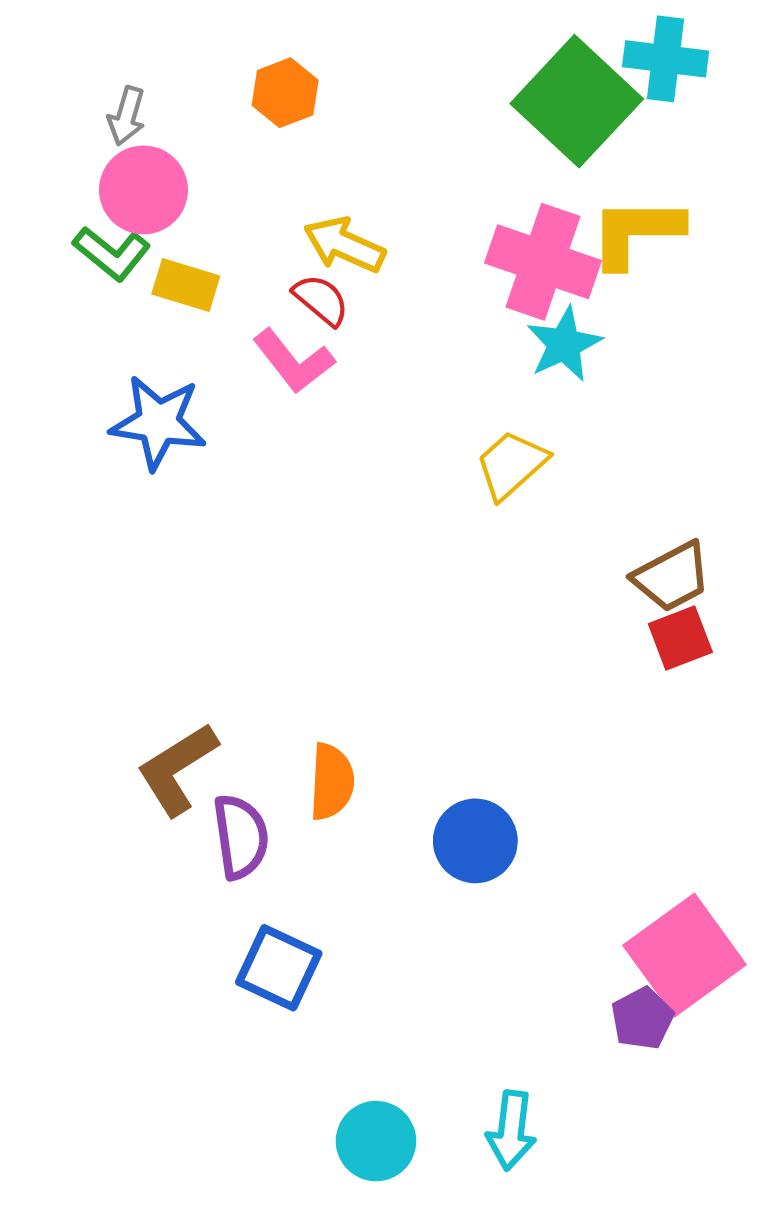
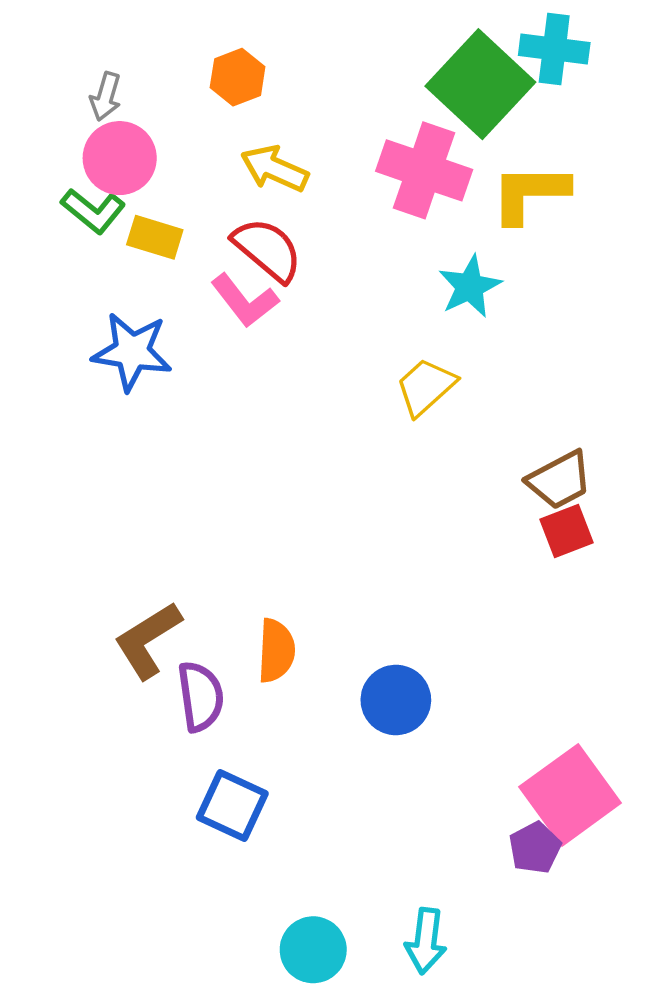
yellow arrow: (344, 245) -> (274, 169), moved
pink cross: (543, 262) -> (424, 170), moved
red semicircle: (321, 300) -> (267, 250), size x1.5

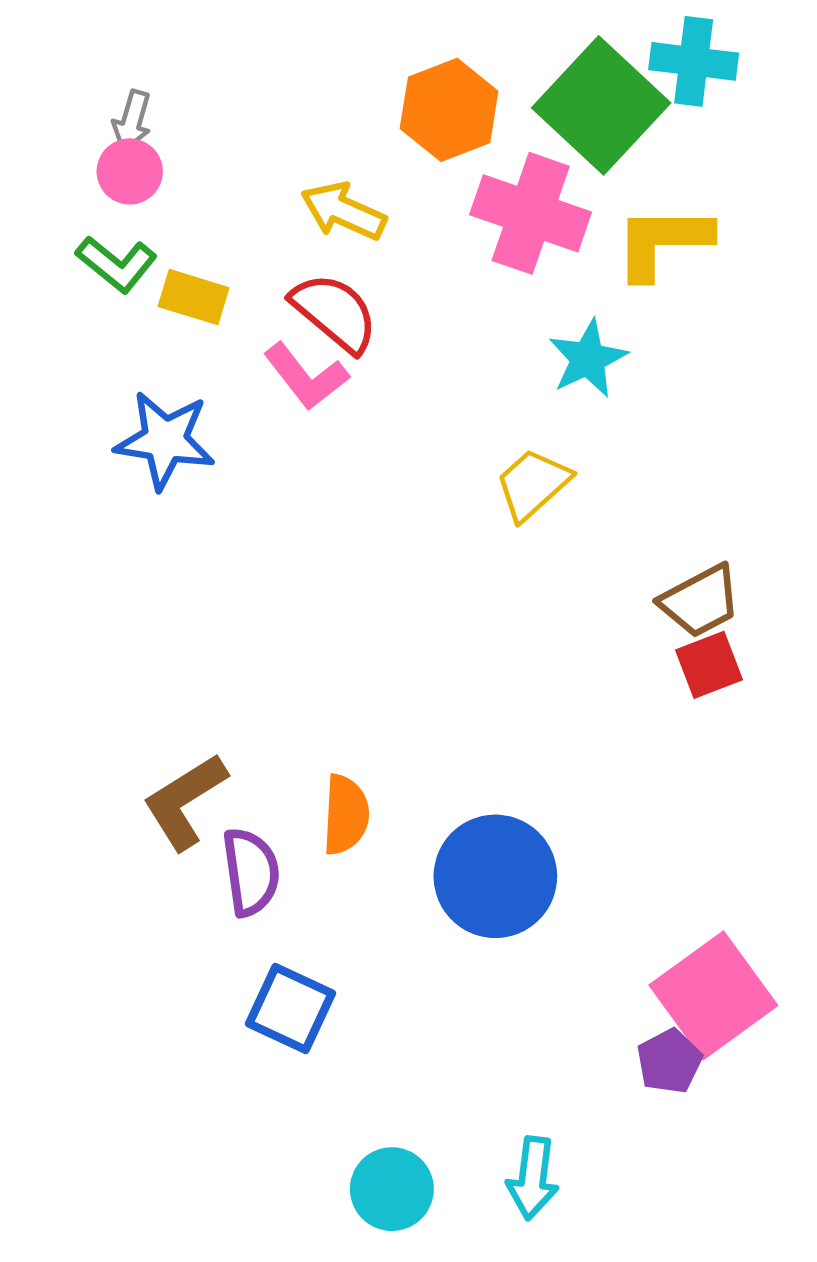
orange hexagon: (238, 77) -> (449, 110), moved, size x1.4
pink circle: (120, 158) -> (130, 171), moved, size x0.7
blue circle: (396, 700) -> (495, 876), size x1.4

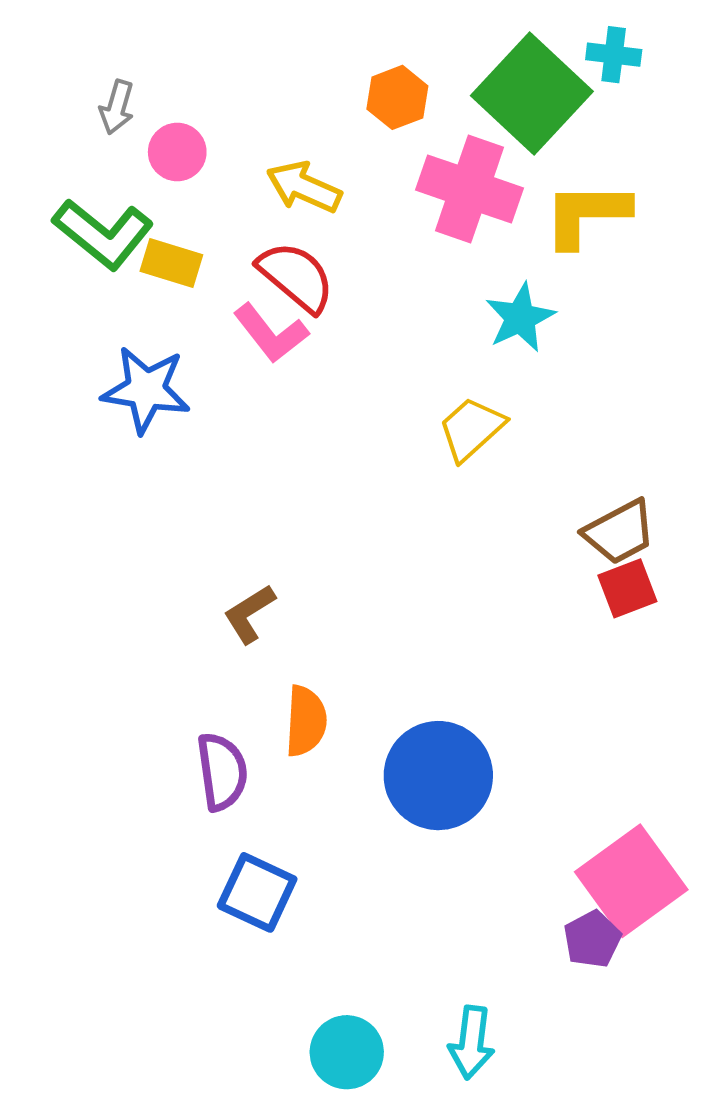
cyan cross: (694, 61) -> (614, 55), size x0.7
orange hexagon: (449, 110) -> (397, 97), size x0.7
pink circle: (130, 171) -> (177, 152), moved
green L-shape: (117, 264) -> (103, 234), size x1.4
brown L-shape: (185, 801) -> (249, 614), moved, size x0.7

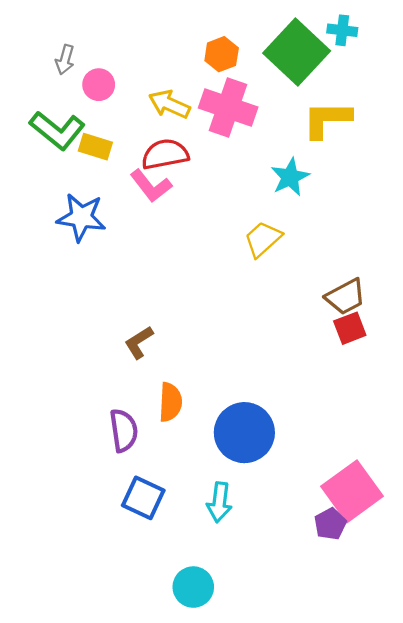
pink cross: (470, 189) -> (228, 107), moved
red semicircle: (296, 277) -> (165, 154), turned -51
cyan arrow: (471, 1042) -> (219, 502), moved

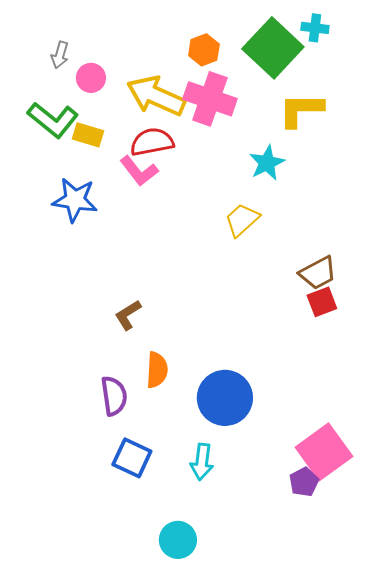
yellow arrow: (169, 104) -> (156, 96), size x1.5

